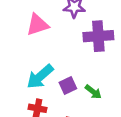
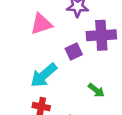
purple square: (68, 85) -> (74, 52), moved

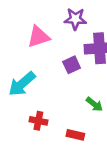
cyan arrow: (44, 75) -> (22, 84), moved

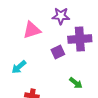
cyan arrow: (22, 84) -> (19, 67), size x0.7

